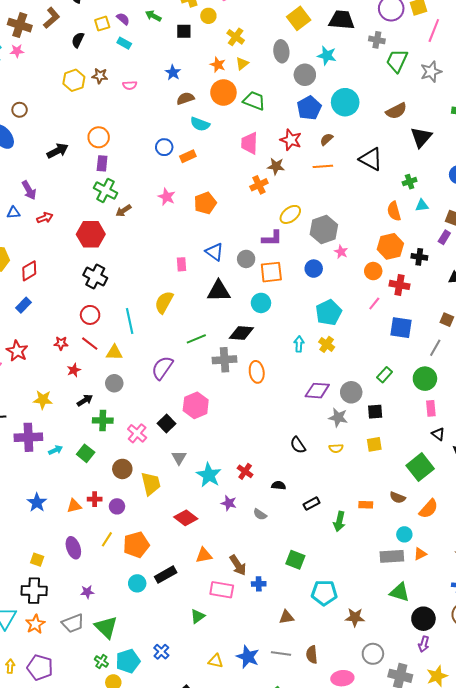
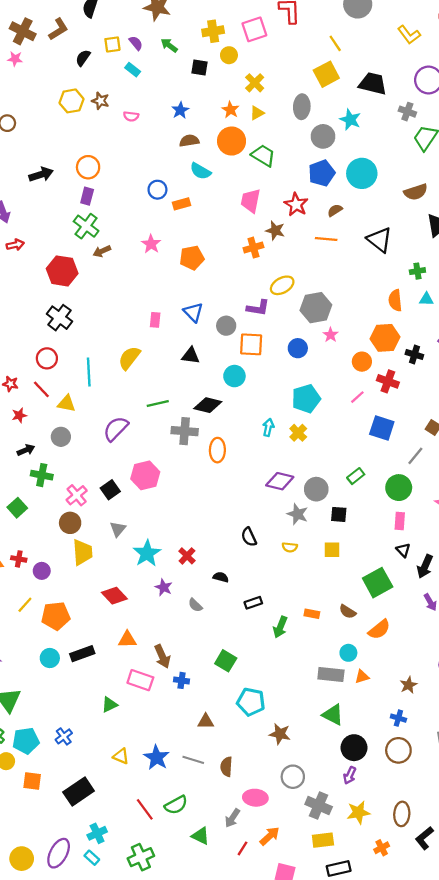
black triangle: (219, 291) -> (191, 356), size x0.7
brown circle: (122, 469) -> (70, 523), moved

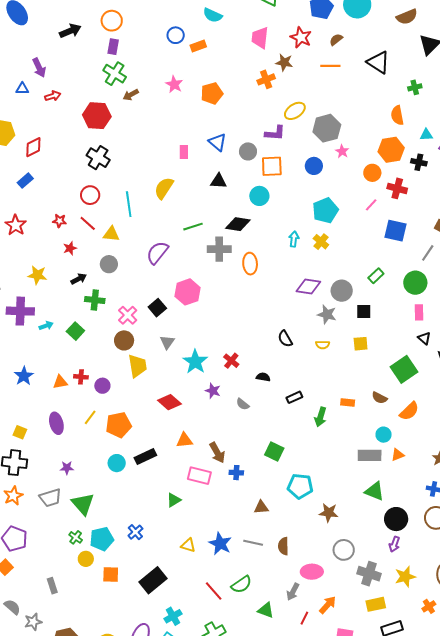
cyan triangle: (426, 299) -> (426, 135), moved

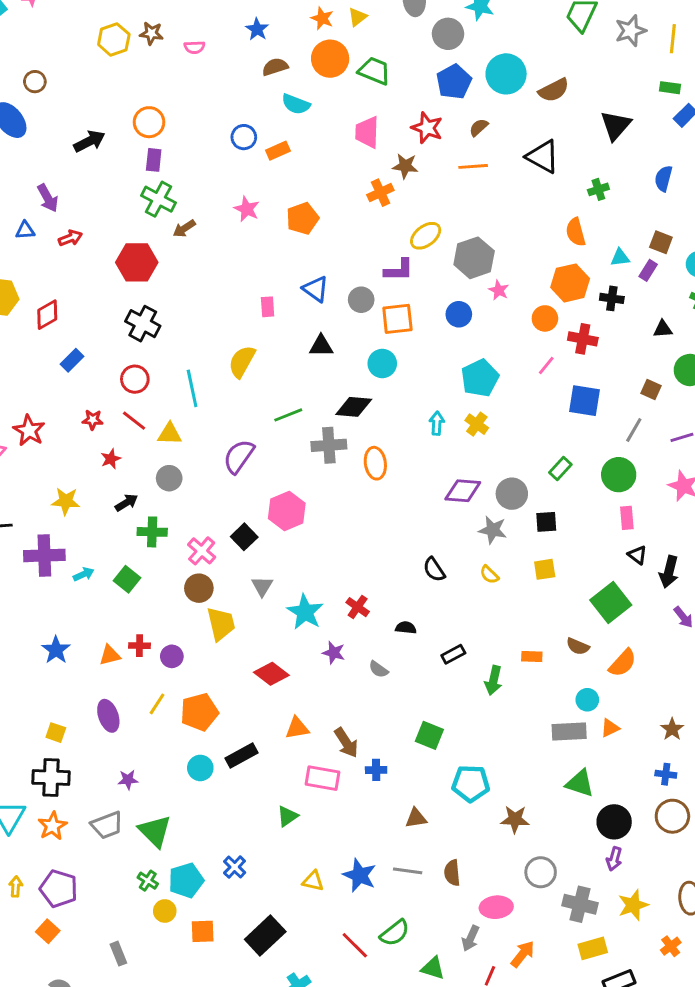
brown semicircle: (407, 17) -> (554, 90), moved
blue rectangle: (25, 181) -> (72, 360), moved
yellow semicircle: (323, 345) -> (489, 575), turned 48

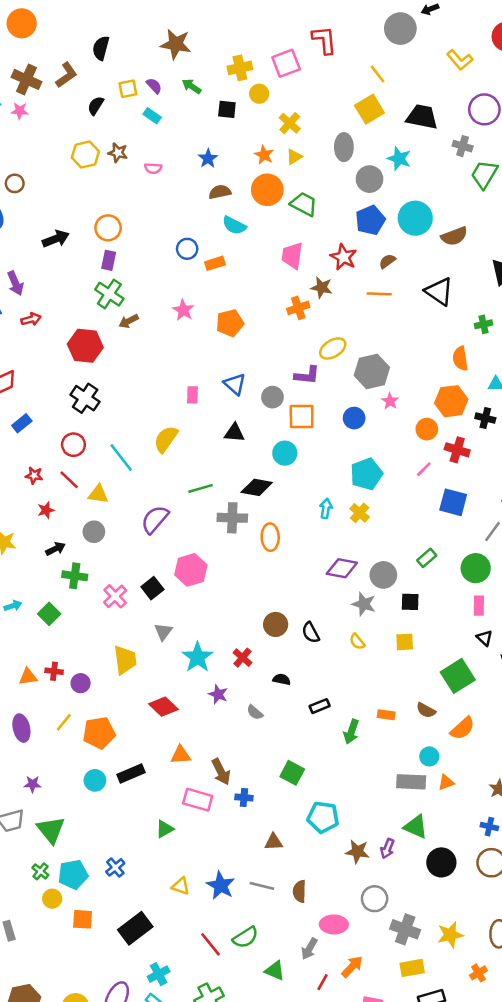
cyan line: (192, 388) -> (121, 457), turned -32
brown circle: (199, 588) -> (276, 624), moved
purple arrow: (614, 859) -> (387, 848), moved

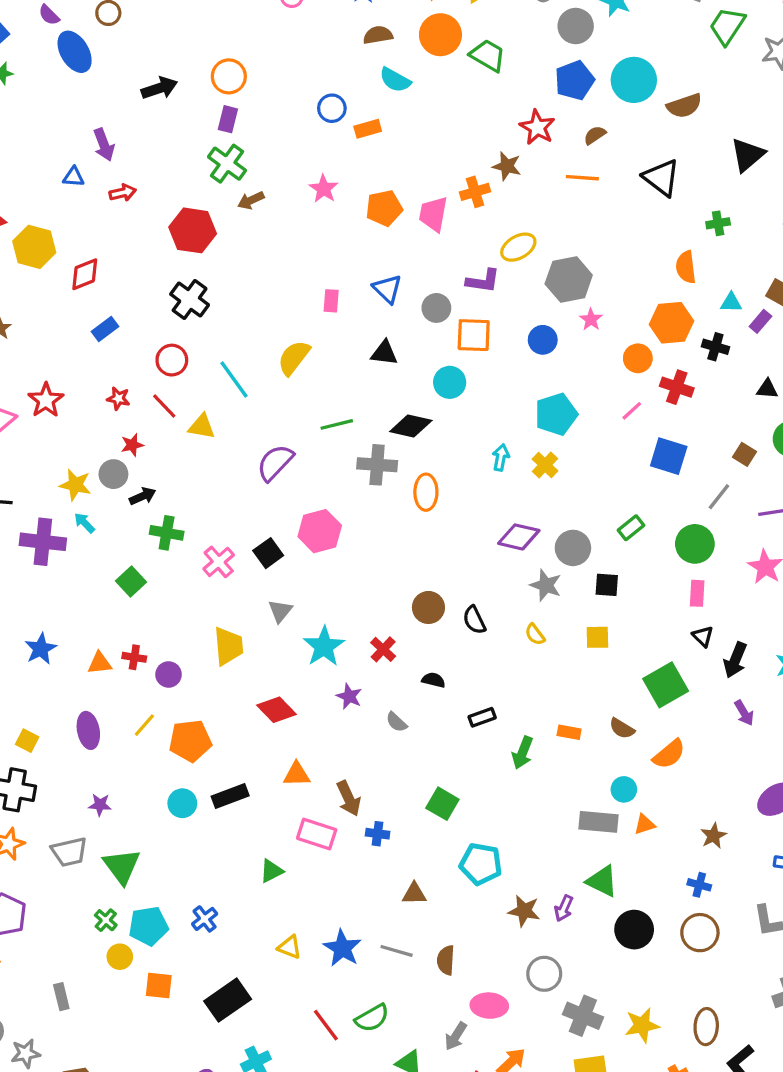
pink trapezoid: (292, 256) -> (433, 214), moved
gray circle: (94, 532) -> (113, 474), moved
cyan arrow: (13, 606) -> (84, 523), moved, turned -119

